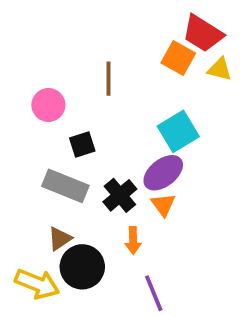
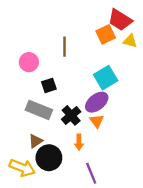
orange square: (178, 58) -> (106, 34), turned 36

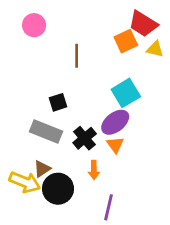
pink circle: (29, 62) -> (34, 25), moved
yellow arrow: (22, 168) -> (25, 182), moved
purple line: (91, 173) -> (109, 207), turned 35

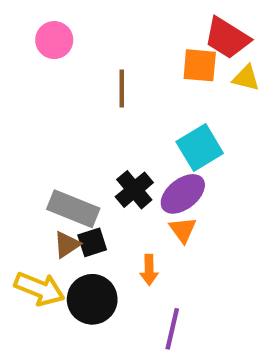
orange square: (126, 41) -> (200, 65), turned 30
black square: (58, 102) -> (92, 242), moved
black cross: (85, 138) -> (134, 190), moved
brown triangle: (42, 169) -> (67, 244), moved

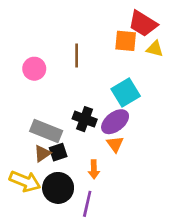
pink circle: (54, 40) -> (34, 69), moved
black cross: (134, 190) -> (85, 119), turned -30
purple line: (172, 329) -> (87, 204), moved

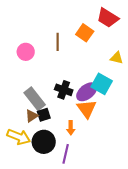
orange square: (126, 41) -> (85, 33), moved, turned 30
yellow triangle: (155, 49) -> (117, 58), moved
cyan square: (126, 93) -> (102, 84), moved, turned -30
gray rectangle: (46, 131) -> (35, 99), turned 30
orange triangle: (115, 144) -> (87, 109), size x1.5

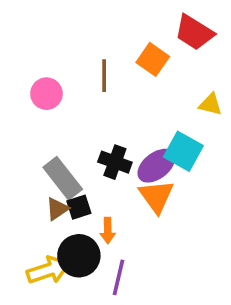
orange arrow: (71, 128) -> (108, 231), moved
yellow arrow: (19, 137) -> (48, 270), moved, turned -40

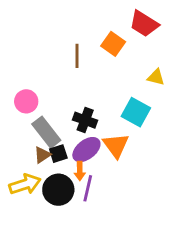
pink circle: (46, 94) -> (26, 101), moved
purple ellipse: (156, 166) -> (86, 150), moved
yellow arrow: (48, 270) -> (25, 184), moved
purple line: (119, 277) -> (88, 188), moved

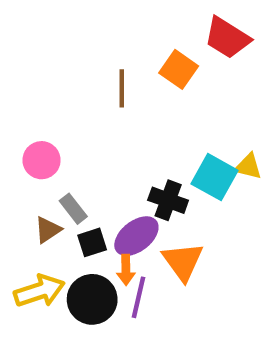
yellow triangle: (156, 77) -> (248, 166), moved
black cross: (85, 120) -> (168, 200), moved
gray rectangle: (46, 132) -> (73, 209), size x0.6
orange triangle: (116, 146) -> (183, 261), moved
brown triangle: (42, 155) -> (48, 230), moved

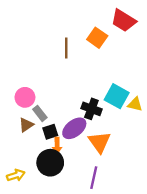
pink circle: (42, 160) -> (25, 97), moved
yellow triangle: (248, 166) -> (135, 104), moved
orange arrow: (126, 270) -> (57, 146), moved
yellow arrow: (39, 291) -> (16, 175), moved, size x0.7
purple line: (139, 297) -> (94, 178), moved

